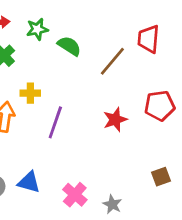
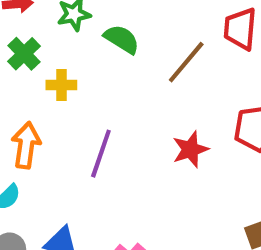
yellow cross: (30, 93) -> (61, 85), moved

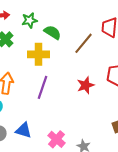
yellow cross: (61, 85) -> (39, 54), moved, size x1.5

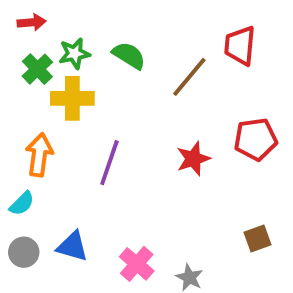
green star: (30, 20) -> (74, 54), moved
yellow cross: (39, 54) -> (72, 98), moved

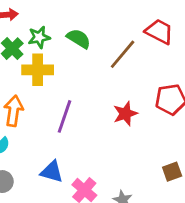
red trapezoid: (240, 46) -> (159, 32), turned 112
blue triangle: (72, 246) -> (52, 172), moved

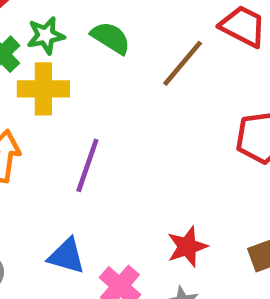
red star: (125, 114) -> (187, 247), moved

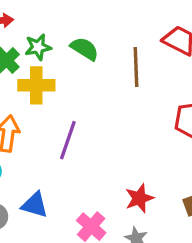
brown line: (183, 63) -> (136, 67), turned -42
blue triangle: (67, 256) -> (35, 205), moved

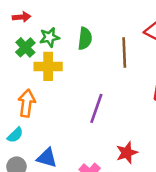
green semicircle: (85, 49) -> (85, 39), turned 65
purple line: (68, 140) -> (96, 108), moved

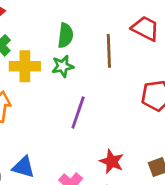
green star: (49, 37) -> (63, 66), moved
red star: (127, 153) -> (112, 161), turned -30

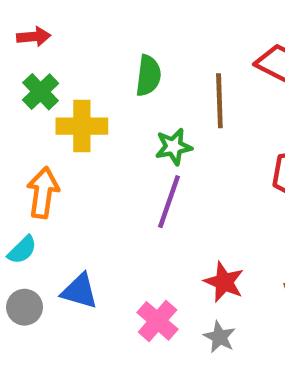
green star: (63, 66) -> (174, 147), moved

